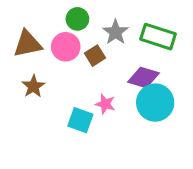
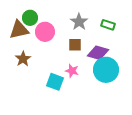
green circle: (77, 19) -> (30, 18), moved
green rectangle: (158, 37) -> (108, 25), size x0.6
brown square: (95, 56) -> (75, 45), moved, turned 32

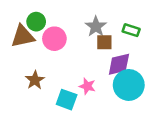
brown square: (75, 45) -> (104, 42), moved
purple diamond: (98, 53) -> (119, 64), turned -30
brown star: (23, 59) -> (35, 80), moved

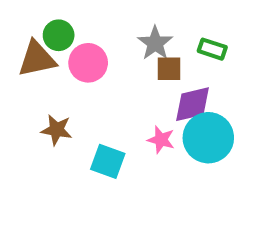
brown star: (35, 80) -> (57, 130), turned -30
pink star: (87, 86) -> (161, 140), moved

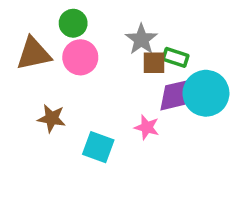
green circle: (59, 35) -> (73, 23), moved
green rectangle: (212, 49) -> (175, 57), moved
cyan circle: (208, 138) -> (206, 93), moved

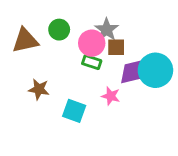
green circle: (73, 23) -> (59, 30), moved
pink circle: (80, 57) -> (92, 43), moved
green rectangle: (175, 57) -> (92, 62), moved

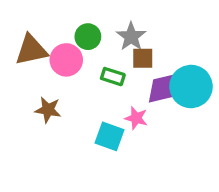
green circle: (59, 30) -> (88, 37), moved
pink circle: (92, 43) -> (66, 60), moved
cyan square: (74, 111) -> (110, 136), moved

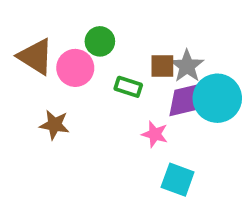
gray star: (131, 37) -> (187, 66), moved
brown triangle: (31, 50) -> (36, 57), turned 44
cyan square: (110, 136) -> (178, 180), moved

